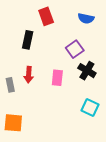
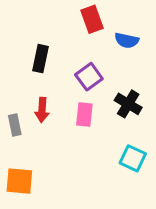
red rectangle: (46, 16) -> (92, 19), moved
blue semicircle: (86, 18) -> (127, 40), moved
purple square: (75, 49) -> (89, 77), moved

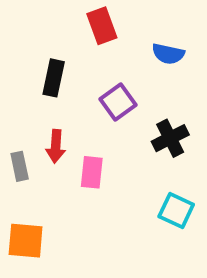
red rectangle: (92, 19) -> (102, 26), moved
black cross: (128, 104) -> (170, 138), turned 32
pink rectangle: (84, 114) -> (92, 172), moved

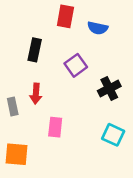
red rectangle: (102, 26) -> (65, 16), turned 30
blue semicircle: (168, 54) -> (98, 28), moved
pink rectangle: (92, 172) -> (55, 127), moved

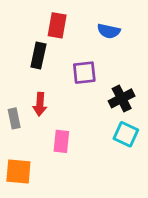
red rectangle: (65, 16) -> (57, 25), moved
purple square: (76, 65) -> (84, 73), turned 30
cyan square: (113, 135) -> (126, 134), moved

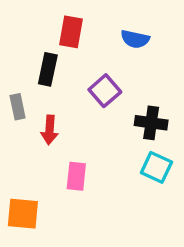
purple square: (84, 73) -> (105, 91), turned -35
black cross: (122, 98) -> (151, 123), turned 35
gray rectangle: (14, 118) -> (18, 107), moved

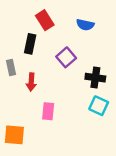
red rectangle: (71, 32) -> (45, 20), turned -42

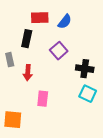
red rectangle: (45, 20) -> (40, 18), turned -60
blue semicircle: (85, 25) -> (65, 22), moved, turned -63

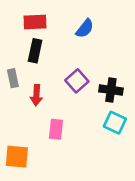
red rectangle: (40, 18) -> (35, 22), moved
purple square: (59, 51) -> (77, 81), moved

